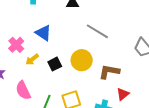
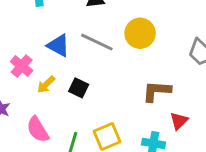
gray line: (97, 31) -> (97, 42), moved
yellow circle: (82, 60) -> (140, 33), moved
black square: (55, 64) -> (79, 88), turned -32

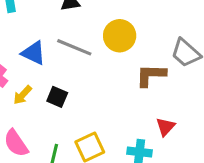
brown L-shape: (157, 91) -> (151, 75), moved

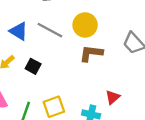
brown L-shape: (151, 75) -> (91, 53), moved

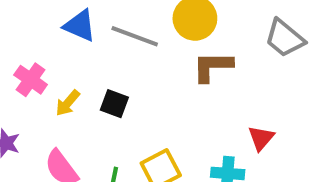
blue triangle: (19, 31) -> (80, 26), moved

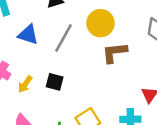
gray line: (135, 36) -> (63, 38), turned -76

